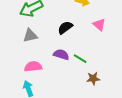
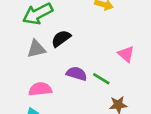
pink triangle: (99, 25) -> (126, 54), moved
black semicircle: (65, 28) -> (61, 38), moved

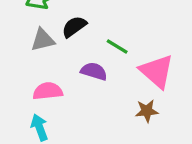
pink triangle: (126, 54) -> (157, 71), moved, size x1.6
green line: (101, 79) -> (117, 46), moved

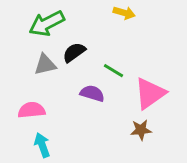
pink triangle: (157, 71) -> (150, 93), turned 44
pink semicircle: (48, 91) -> (31, 110), moved

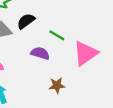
brown star: (141, 130) -> (57, 85), moved

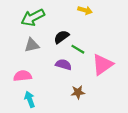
black semicircle: (26, 21) -> (61, 37), moved

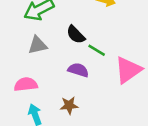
black semicircle: (61, 37) -> (76, 35), turned -98
brown star: (78, 92) -> (69, 105), moved

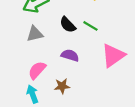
green line: (97, 50) -> (90, 26), moved
pink semicircle: (26, 84) -> (37, 70), moved, turned -42

